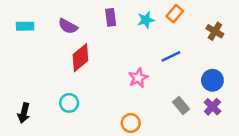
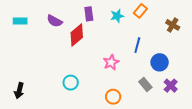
blue line: (171, 56) -> (137, 45), turned -49
red diamond: (80, 58) -> (77, 35), moved
blue circle: (212, 80) -> (160, 62), moved
cyan circle: (69, 103) -> (71, 83), moved
orange circle: (131, 123) -> (113, 97), moved

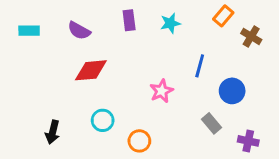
orange rectangle: (140, 11) -> (223, 16), moved
red diamond: (77, 35) -> (91, 70), moved, turned 35
purple cross: (171, 86) -> (248, 141), moved, turned -32
black arrow: (19, 91) -> (53, 132), moved
orange circle: (113, 97) -> (139, 141), moved

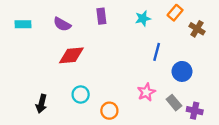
cyan star: (170, 23) -> (143, 18), moved
pink star: (161, 91) -> (146, 92), moved
gray rectangle: (211, 123) -> (174, 103), moved

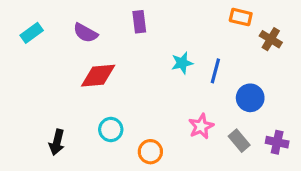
orange rectangle: (175, 13) -> (241, 17), turned 63
cyan star: (143, 18) -> (182, 63), moved
cyan rectangle: (23, 24) -> (32, 33), turned -35
purple cross: (195, 111) -> (277, 142), moved

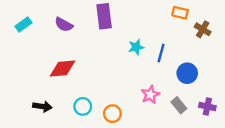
purple rectangle: (139, 22) -> (104, 16), size x1.5
red diamond: (98, 76) -> (63, 68), moved
cyan circle: (111, 129) -> (83, 106), moved
black arrow: (57, 142) -> (42, 106), turned -96

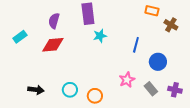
cyan rectangle: (23, 25) -> (20, 37), moved
purple semicircle: (64, 25) -> (54, 21), turned 77
cyan star: (136, 47) -> (100, 36), moved
red diamond: (63, 68) -> (53, 45), moved

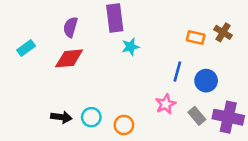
orange rectangle: (152, 11) -> (196, 38), moved
blue line: (136, 45) -> (177, 72), moved
black arrow: (36, 90) -> (61, 117), moved
purple cross: (175, 90) -> (228, 117), size x1.6

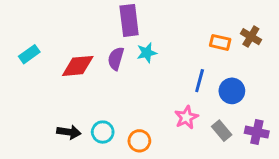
purple semicircle: (70, 27) -> (116, 59), moved
purple cross: (228, 117) -> (257, 132), size x0.7

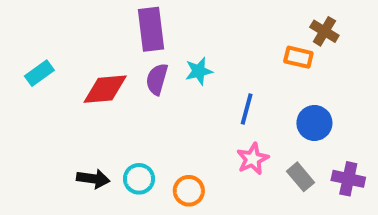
purple rectangle: (129, 20) -> (151, 29), moved
brown cross: (251, 37) -> (324, 31), moved
blue line: (200, 81) -> (247, 109), moved

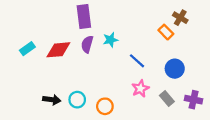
orange rectangle: (298, 57) -> (166, 32), turned 32
cyan rectangle: (39, 73) -> (27, 49), moved
blue line: (247, 109) -> (137, 61), turned -63

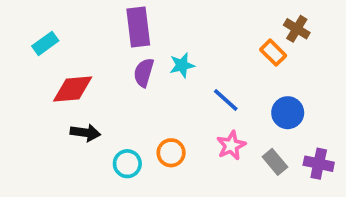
cyan rectangle: (27, 49) -> (45, 43), moved
red diamond: (58, 50) -> (73, 89), moved
black arrow: (52, 100) -> (85, 133), moved
orange circle: (105, 106) -> (171, 153), moved

